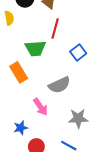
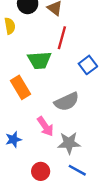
gray star: (78, 118) -> (69, 143), moved
blue star: (21, 128) -> (13, 139), moved

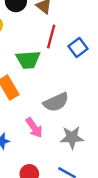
blue square: (88, 65) -> (78, 47), moved
gray star: (69, 143) -> (72, 137), moved

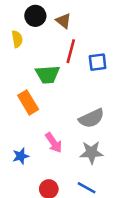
blue square: (78, 47) -> (98, 62), turned 30
gray semicircle: (56, 102) -> (91, 118), moved

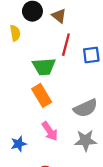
orange rectangle: (28, 102) -> (42, 95), moved

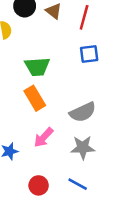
red line: (66, 45) -> (84, 17), moved
pink arrow: (50, 131) -> (44, 137), turned 78

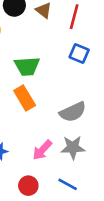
blue square: (89, 54) -> (79, 53), turned 30
pink arrow: (44, 137) -> (42, 150), moved

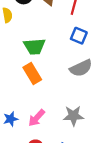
gray semicircle: (73, 112) -> (81, 68), moved
pink arrow: (42, 150) -> (37, 118), moved

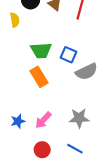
blue square: (79, 36) -> (69, 55), moved

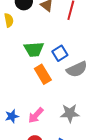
blue square: (69, 55) -> (60, 53), turned 35
orange rectangle: (39, 77) -> (43, 74), moved

